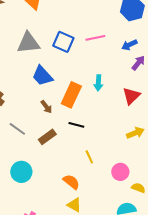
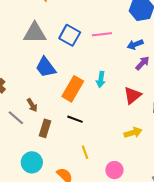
brown arrow: (46, 107) -> (32, 105), moved
brown rectangle: (47, 137) -> (45, 128), turned -42
cyan circle: (21, 172) -> (32, 162), moved

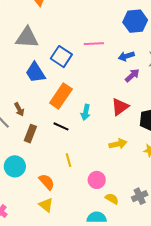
blue square: (70, 35) -> (61, 57), moved
cyan arrow: (101, 79) -> (86, 112), moved

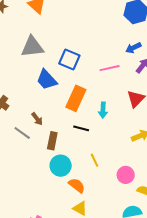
pink line: (94, 44) -> (110, 68), moved
cyan circle: (15, 166) -> (61, 166), moved

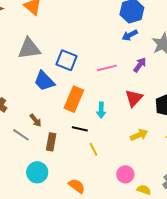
blue arrow: (133, 48) -> (130, 35), moved
yellow line: (94, 160) -> (94, 149), moved
cyan circle: (61, 166) -> (37, 172), moved

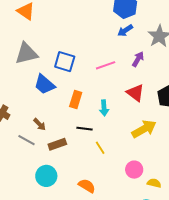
red triangle: (134, 98) -> (135, 93), turned -30
orange rectangle: (74, 99) -> (76, 99), size x0.7
yellow arrow: (139, 135) -> (144, 129), size x1.4
brown rectangle: (51, 142) -> (57, 144), turned 66

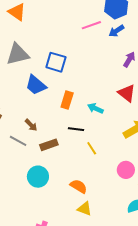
pink line: (106, 65) -> (91, 25), moved
cyan arrow: (104, 108) -> (95, 108), turned 119

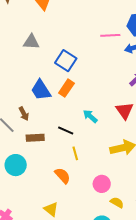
gray triangle: (18, 54) -> (31, 42), size x0.7
blue trapezoid: (36, 85) -> (41, 90), moved
orange rectangle: (67, 100) -> (66, 88), moved
orange semicircle: (79, 186) -> (63, 176), moved

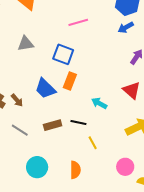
pink line: (110, 35) -> (78, 22), moved
brown arrow: (24, 114) -> (17, 100), moved
brown rectangle: (35, 138) -> (53, 125), moved
orange semicircle: (63, 176) -> (75, 170), moved, turned 54

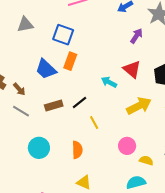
brown arrow: (17, 100) -> (19, 89), moved
cyan arrow: (99, 103) -> (109, 82), moved
black line: (78, 123) -> (80, 103), turned -49

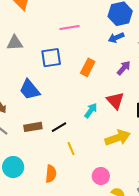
blue square: (63, 35) -> (51, 58), turned -35
orange rectangle: (70, 61) -> (88, 67), moved
cyan arrow: (109, 82) -> (91, 110), turned 91

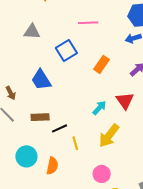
blue square: (51, 58) -> (66, 51), turned -30
black line: (59, 127) -> (59, 128), moved
yellow arrow: (118, 138) -> (109, 136), moved, turned 140
cyan circle: (13, 167) -> (26, 156), moved

